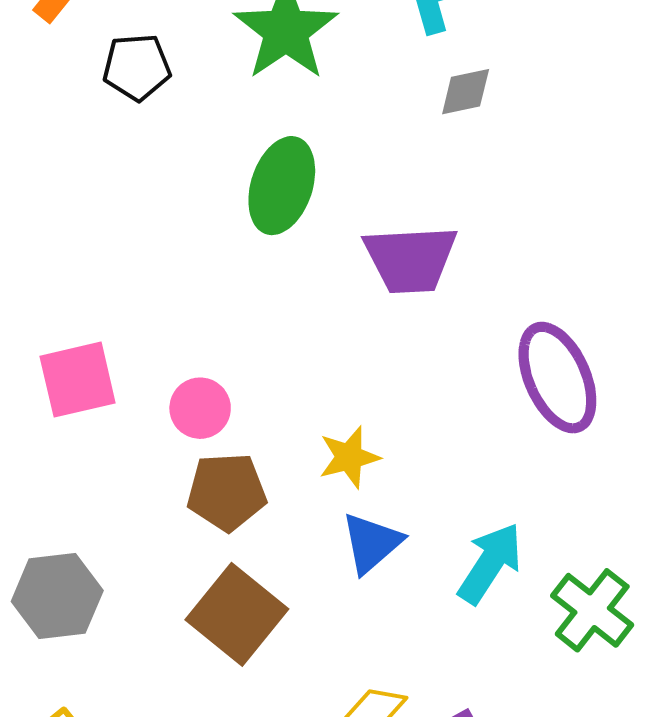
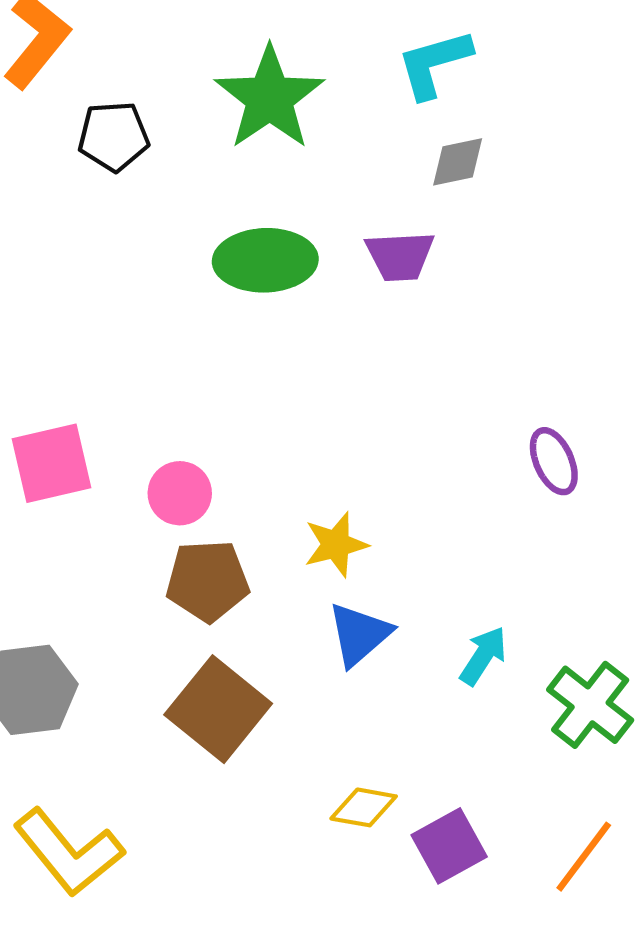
green ellipse: (282, 186) -> (265, 260), turned 70
purple trapezoid: (410, 259) -> (400, 256), moved, size x0.7
purple ellipse: (557, 378) -> (554, 461), size x0.6
cyan arrow: (490, 563) -> (483, 656), size x0.7

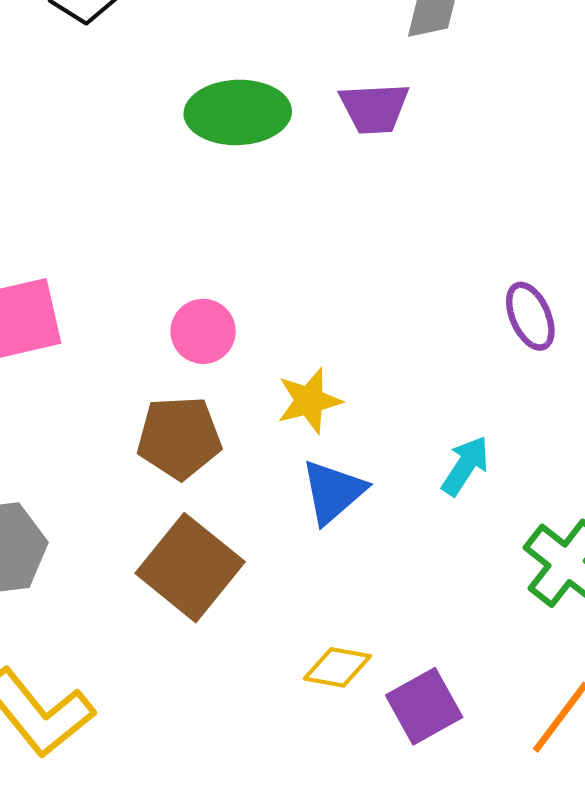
pink circle: (180, 493) -> (203, 331), moved
cyan arrow: (483, 656) -> (465, 466), moved

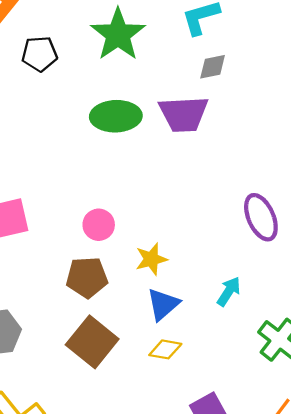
purple trapezoid: (374, 108) -> (184, 114), size x1.4
purple ellipse: (530, 316) -> (261, 217), size x1.4
yellow diamond: (337, 667) -> (165, 349), moved

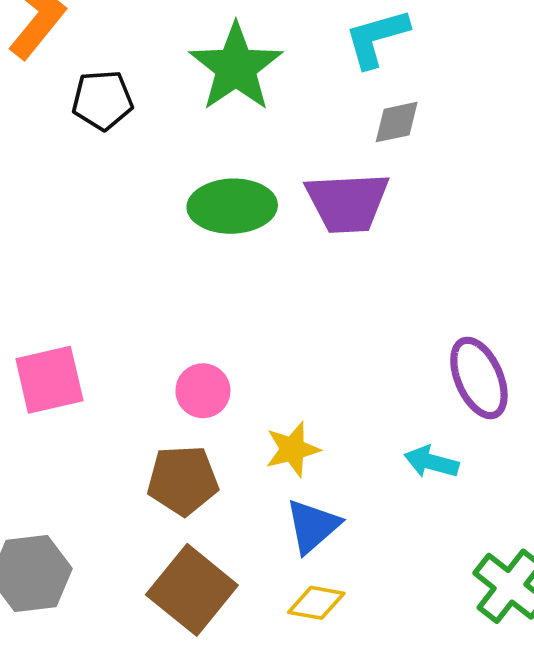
cyan arrow: (229, 291) -> (431, 462), moved, turned -108

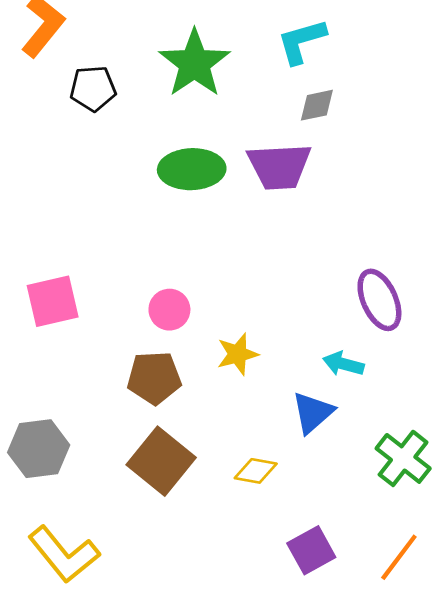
blue triangle: (313, 526) -> (313, 413), moved

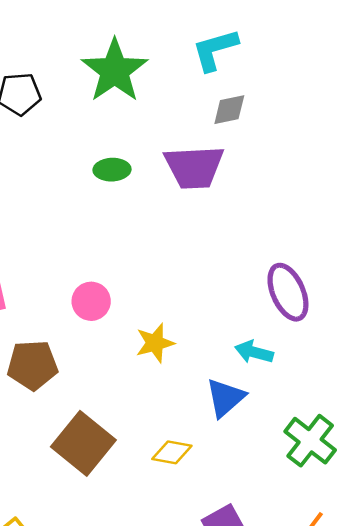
green ellipse: (192, 169) -> (112, 170), size x0.6
brown pentagon: (154, 378) -> (32, 365), moved

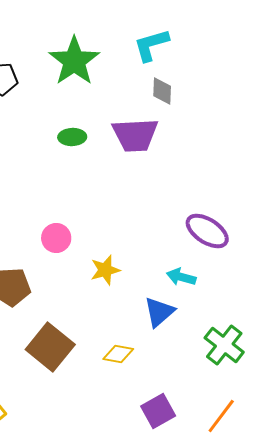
gray diamond: (229, 110) -> (162, 91), turned -76
purple ellipse: (288, 292) -> (207, 231), turned -33

